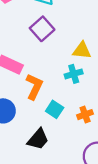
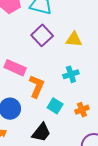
yellow triangle: (82, 51) -> (74, 39), moved

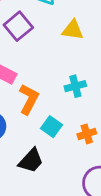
purple square: (42, 35) -> (18, 26), moved
yellow triangle: (74, 39) -> (73, 30), moved

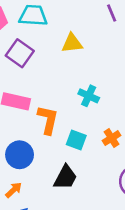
cyan cross: (75, 86) -> (89, 96), turned -36

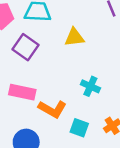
orange L-shape: (48, 120) -> (52, 109), turned 108

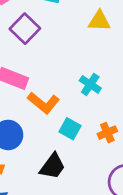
yellow triangle: (74, 37) -> (99, 21), moved

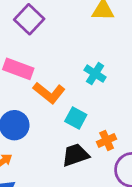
orange cross: (107, 133) -> (107, 140), moved
black trapezoid: (52, 166) -> (75, 155), moved, turned -144

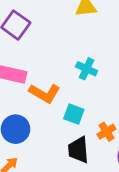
black trapezoid: (75, 155) -> (78, 150), turned -68

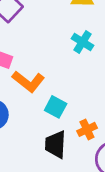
cyan cross: (87, 69) -> (83, 42), moved

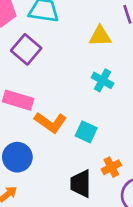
cyan square: (56, 107) -> (86, 132), moved

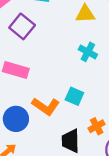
orange L-shape: (50, 122) -> (46, 106), moved

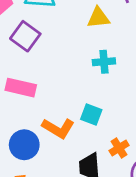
cyan cross: (88, 52) -> (104, 62), turned -30

